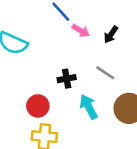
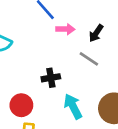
pink arrow: (81, 31) -> (65, 29), turned -30
gray line: (105, 73) -> (89, 59), moved

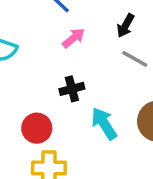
pink arrow: (65, 29) -> (74, 38), moved, turned -36
gray line: (89, 59) -> (135, 59), moved

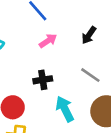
gray line: (135, 59) -> (90, 75), moved

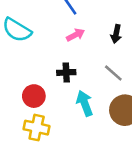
black arrow: (89, 35) -> (116, 34), turned -30

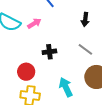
pink arrow: (76, 35) -> (34, 23), moved
cyan arrow: (85, 103) -> (66, 87), moved

